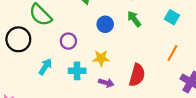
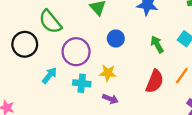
green arrow: (134, 19) -> (157, 44), moved
purple circle: (68, 41) -> (76, 52), size x1.6
red semicircle: (137, 75) -> (155, 81), moved

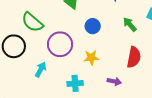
cyan cross: (82, 83) -> (75, 83), moved
purple arrow: (110, 99) -> (114, 81), moved

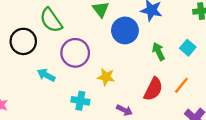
blue circle: (93, 26) -> (125, 30), moved, size x1.5
cyan arrow: (41, 69) -> (46, 75), turned -105

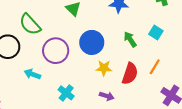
blue circle: (125, 30) -> (92, 42), moved
yellow star: (106, 77) -> (104, 68), moved
cyan cross: (80, 101) -> (66, 93), turned 35

